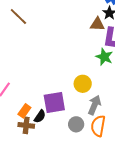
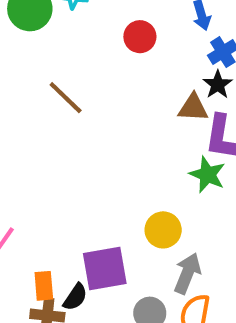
brown line: (18, 17) -> (66, 98), moved
orange rectangle: (24, 111) -> (44, 286), turned -40

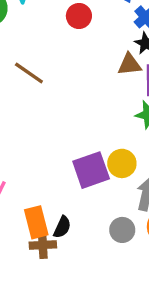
purple square: (105, 268) -> (91, 170), moved
orange rectangle: (44, 286) -> (36, 222), size x1.4

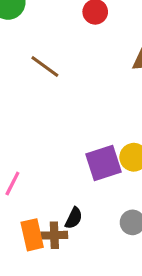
orange rectangle: (36, 222) -> (32, 235), moved

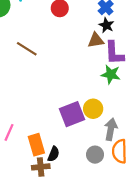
orange rectangle: (32, 235) -> (36, 145), moved

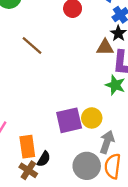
gray circle: (95, 155) -> (87, 166), size x1.5
brown cross: (41, 167) -> (28, 170), turned 30

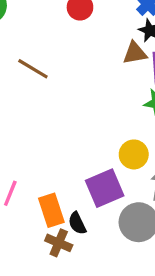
purple square: (69, 120) -> (105, 188), moved
black semicircle: (44, 159) -> (77, 223), turned 133

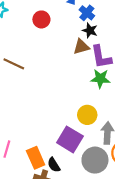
purple square: (105, 188) -> (70, 139), turned -30

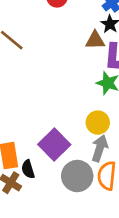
yellow circle: (87, 115) -> (98, 123), moved

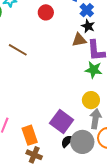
black semicircle: (28, 169) -> (67, 141), moved, turned 72

